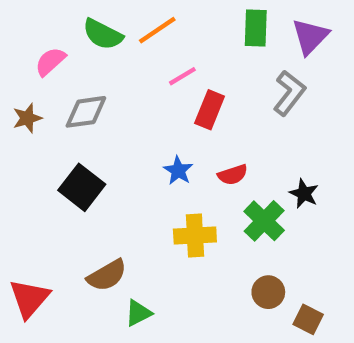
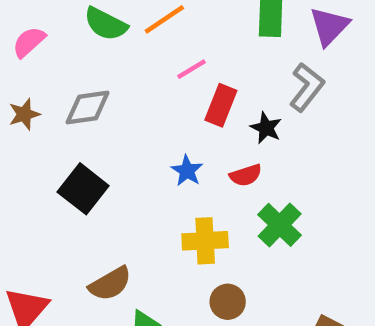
pink semicircle: (50, 62) -> (29, 42), moved
black star: (304, 194) -> (266, 128), moved
brown circle: (268, 292) -> (228, 302), moved

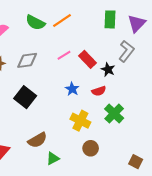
pink line: (191, 69) -> (64, 55), moved
red rectangle: (221, 105) -> (88, 59), turned -66
yellow cross: (205, 241) -> (80, 121), turned 30

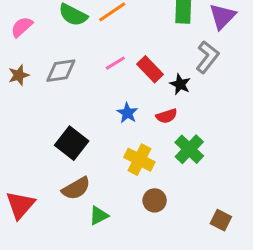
black square: (25, 97) -> (72, 143), moved

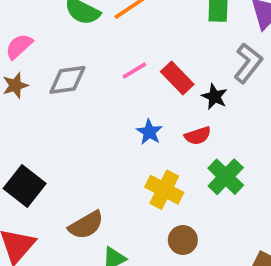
pink semicircle: (22, 27) -> (19, 46), moved
black square: (72, 143) -> (25, 186), moved

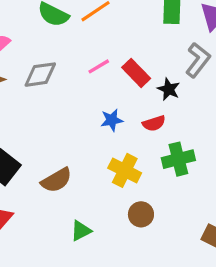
blue star: (149, 132) -> (112, 120), turned 30
green cross: (226, 177) -> (178, 159), turned 32
brown semicircle: (86, 225) -> (56, 180), moved

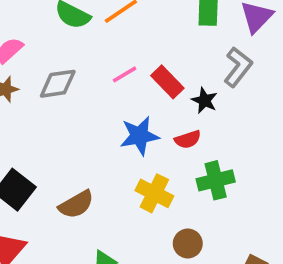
blue star: (112, 120) -> (139, 136), size x1.5
brown circle: (141, 214) -> (188, 244), moved

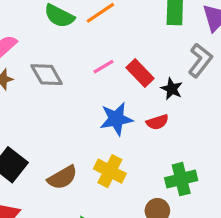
gray diamond: (58, 84) -> (47, 75), turned 68
green cross: (216, 180) -> (181, 179), moved
yellow cross: (154, 193) -> (110, 171), moved

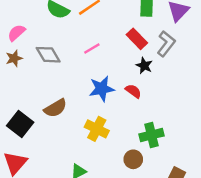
red rectangle: (140, 73) -> (137, 39), moved
red semicircle: (157, 122) -> (133, 91), turned -126
brown semicircle: (62, 177) -> (55, 108), moved

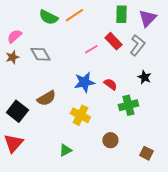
pink line: (92, 49) -> (91, 49), moved
black star: (144, 66) -> (144, 77), moved
green cross: (152, 135) -> (128, 105), moved

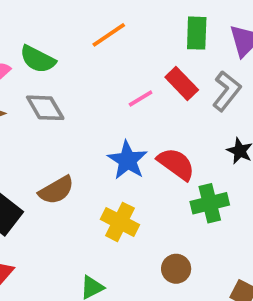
green semicircle: (48, 17) -> (38, 59), moved
blue star: (84, 82) -> (127, 160), turned -30
red semicircle: (110, 84) -> (176, 164), size x1.5

